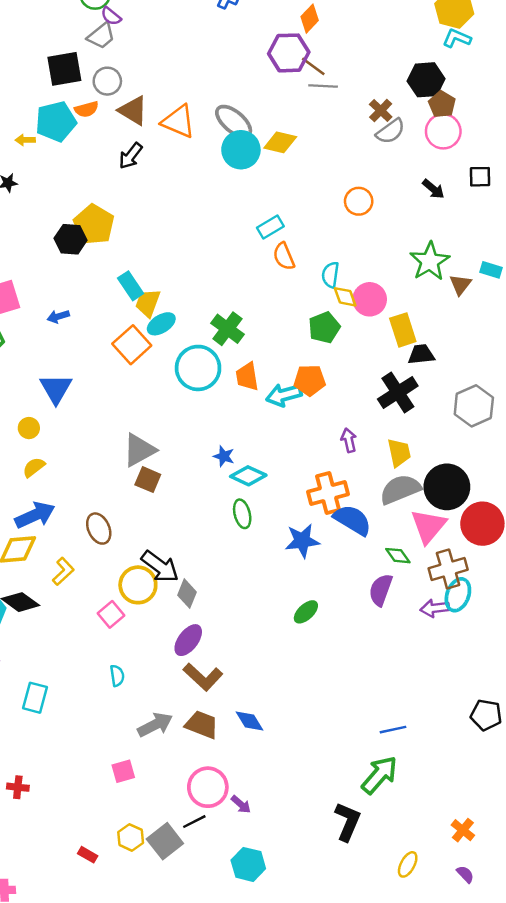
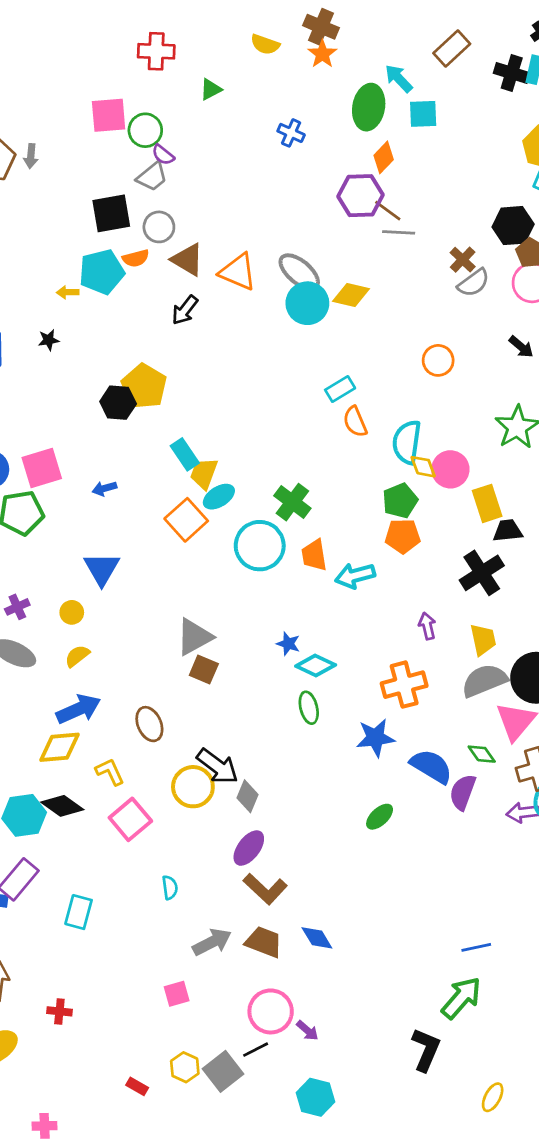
cyan semicircle: (330, 275) -> (407, 442), size x1.5
orange pentagon: (310, 380) -> (403, 536), moved
blue semicircle: (352, 520) -> (431, 766), moved
yellow L-shape: (63, 571) -> (110, 772), turned -72
pink square: (111, 614) -> (130, 819), moved, size x1.4

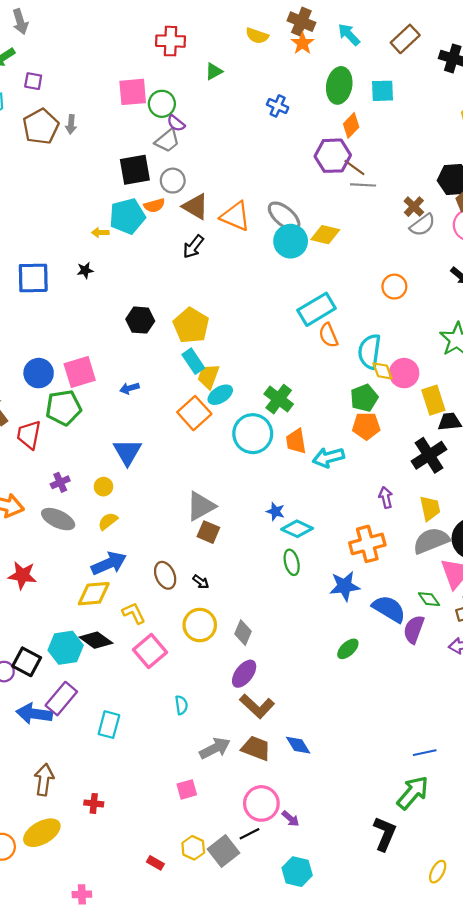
cyan arrow: (399, 78) -> (349, 35), moved
yellow pentagon: (144, 386) -> (191, 325), moved
cyan rectangle: (340, 389) -> (317, 309), size x1.6
black arrow: (217, 766) -> (201, 582), moved, size x0.5

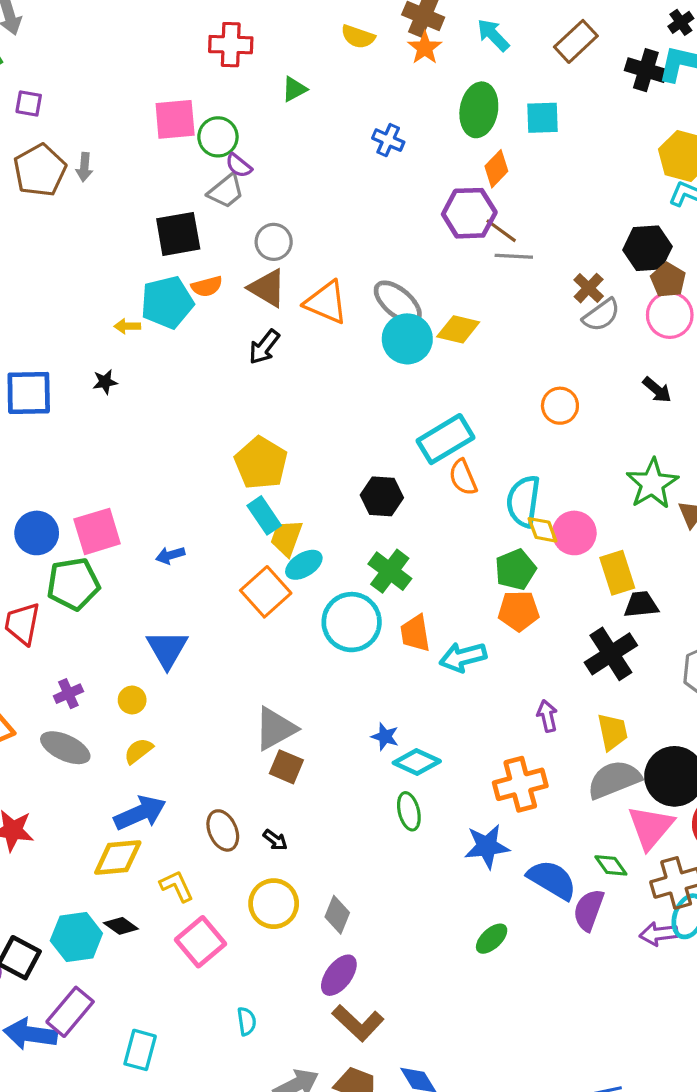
gray circle: (173, 181) -> (274, 242), moved
black hexagon: (140, 320) -> (382, 496), moved
black diamond: (96, 640) -> (121, 926), size x0.7

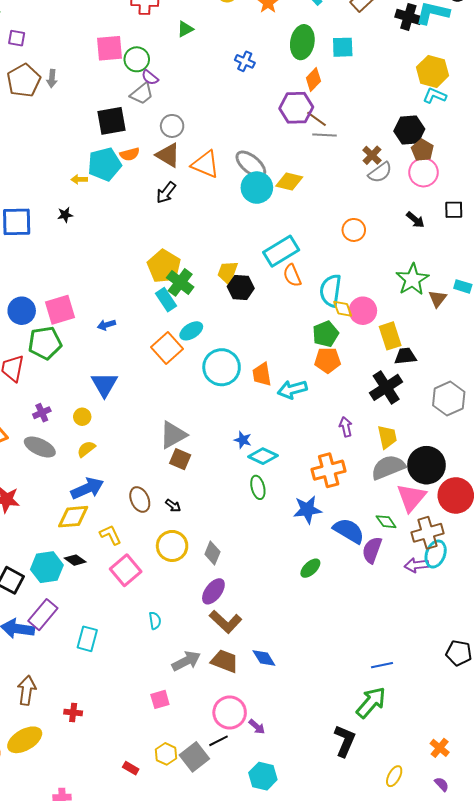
yellow trapezoid: (286, 538) -> (228, 272), moved
green cross: (390, 571) -> (180, 282), moved

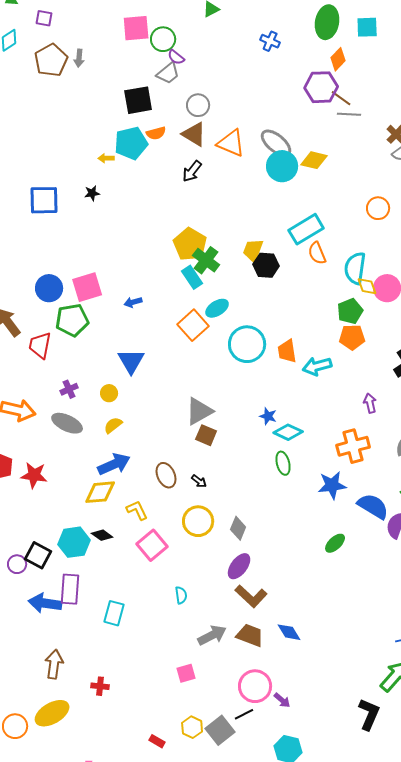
purple rectangle: (43, 615) -> (70, 589), turned -36

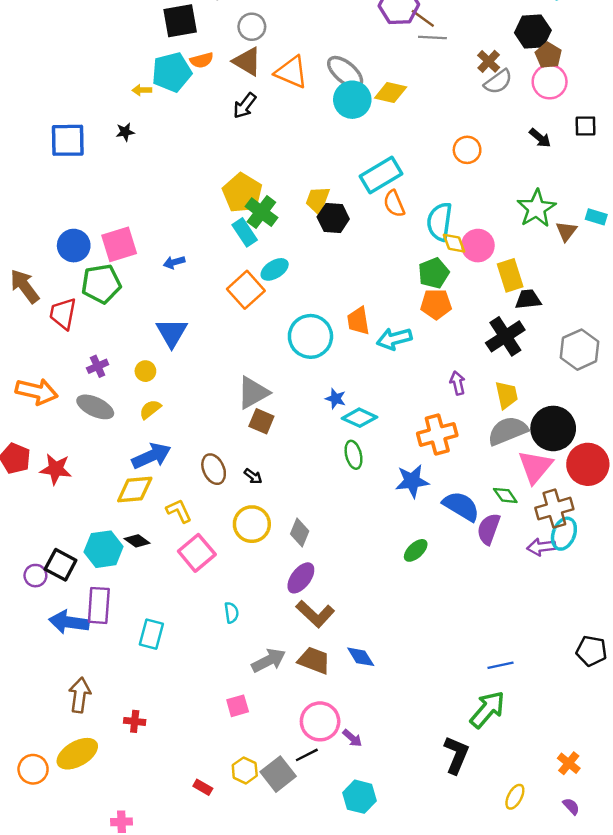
cyan circle: (247, 344) -> (310, 336), moved

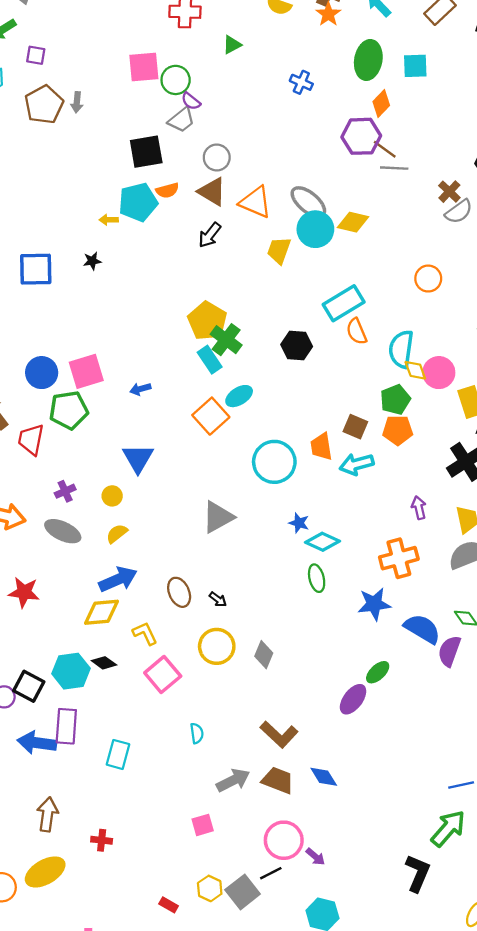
yellow trapezoid: (318, 200) -> (279, 250), moved
brown square: (261, 421) -> (355, 427), moved
purple ellipse: (301, 578) -> (353, 699), moved

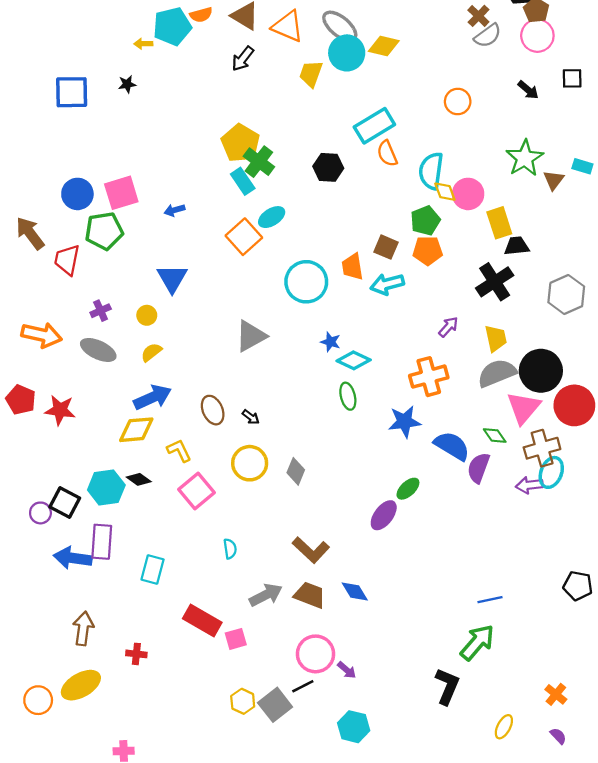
purple arrow: (419, 508) -> (448, 327), turned 55
red rectangle: (169, 905) -> (202, 620), moved, size x2.0

